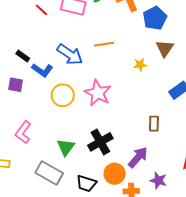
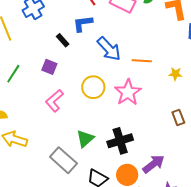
orange line: (104, 44) -> (142, 61), moved
blue L-shape: (42, 70) -> (83, 24), moved, turned 125
brown rectangle: (154, 124) -> (178, 117), moved, turned -35
pink L-shape: (23, 132) -> (54, 101), moved

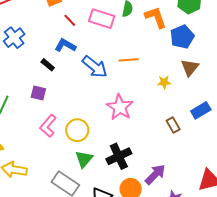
blue L-shape: (83, 24) -> (65, 45), turned 45
orange line: (142, 61) -> (129, 60), moved
yellow circle: (93, 87) -> (77, 130), moved

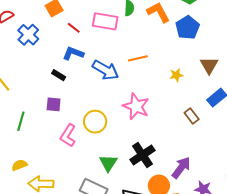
blue cross: (14, 38) -> (28, 35), moved
brown triangle: (190, 68) -> (209, 65), moved
yellow circle: (77, 130) -> (95, 122), moved

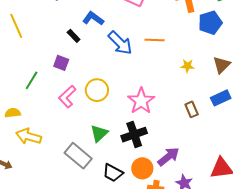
pink star: (136, 106) -> (141, 101), moved
green line: (21, 121) -> (32, 80), moved

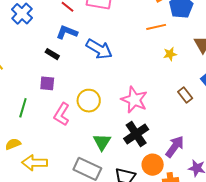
orange line: (155, 40) -> (156, 27), moved

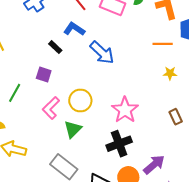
green triangle: (102, 142) -> (73, 129), moved

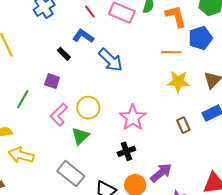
yellow star: (170, 73) -> (178, 82), size x1.6
black cross: (119, 144) -> (126, 151), size x0.7

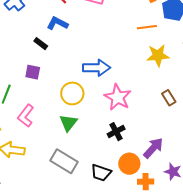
blue arrow: (111, 60) -> (97, 68), moved, turned -36
pink L-shape: (59, 115) -> (26, 116), moved

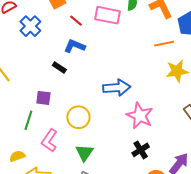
purple square: (33, 72) -> (43, 98), moved
yellow circle: (72, 93) -> (78, 117), moved
green triangle: (68, 123) -> (84, 153), moved

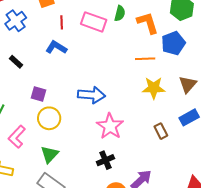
red line: (76, 21) -> (62, 22), turned 40
black rectangle: (59, 67) -> (16, 62), moved
purple square: (43, 98) -> (39, 94), moved

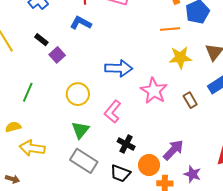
purple square: (39, 94) -> (57, 55), moved, turned 35
pink star: (110, 126) -> (154, 91), moved
pink L-shape: (17, 137) -> (113, 112), moved
black cross: (105, 160) -> (126, 144), moved, turned -36

